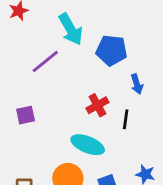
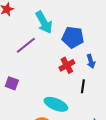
red cross: (97, 105) -> (67, 65), moved
purple square: (26, 115) -> (12, 83), turned 32

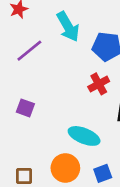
purple line: (26, 45) -> (29, 51), moved

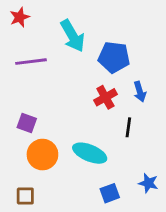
purple line: (29, 51) -> (31, 62), turned 32
orange circle: (65, 168) -> (42, 155), moved

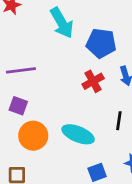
purple line: (31, 62) -> (21, 70), moved
black line: (128, 127) -> (119, 121), moved

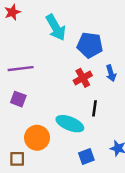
black line: (119, 121) -> (95, 108), moved
orange circle: (33, 136) -> (37, 138), moved

